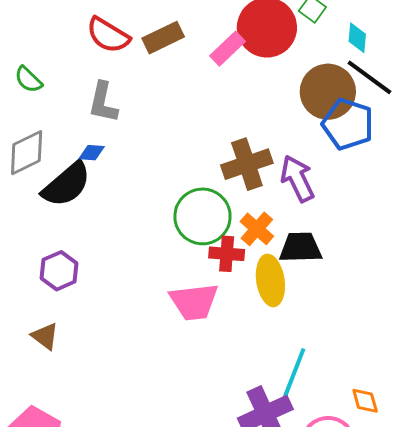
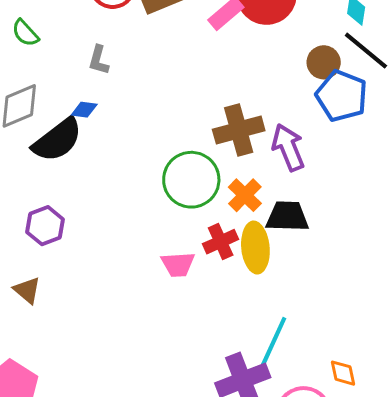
brown circle: (328, 92) -> (324, 62), size x0.6
gray L-shape: (103, 102) -> (99, 60), size x0.7
red cross: (227, 254) -> (221, 242), moved, turned -32
pink trapezoid: (194, 302) -> (178, 264), size x0.7

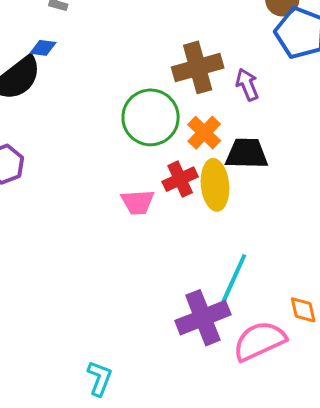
purple arrow: (288, 147) -> (247, 85), size x0.7

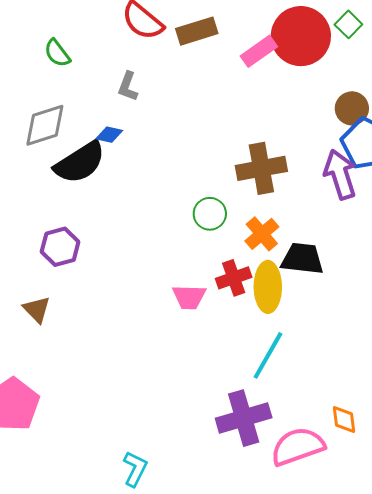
purple arrow: (247, 85) -> (340, 175), moved, size x1.5
green circle: (151, 117) -> (210, 214), size x0.6
cyan line: (234, 278) -> (268, 355), moved

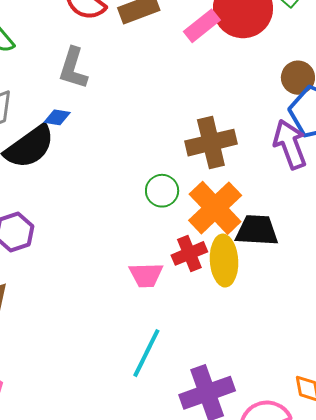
gray L-shape: (128, 87) -> (73, 68), size x1.4
orange cross: (262, 234) -> (215, 208), size x1.6
cyan line: (268, 355) -> (146, 353), moved

